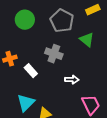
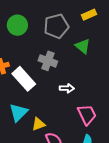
gray pentagon: (62, 21) -> (56, 26), turned 30
white rectangle: (31, 71) -> (24, 79), size x1.6

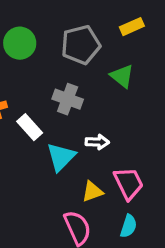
white rectangle: (24, 79) -> (30, 127), size x0.7
cyan triangle: (18, 112) -> (61, 157), moved
yellow triangle: (38, 124) -> (92, 192), moved

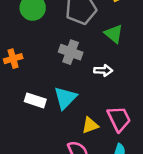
white rectangle: (30, 127) -> (35, 100), moved, turned -30
white arrow: (97, 142) -> (103, 70), moved

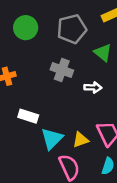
cyan triangle: (65, 98) -> (52, 139), moved

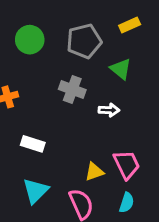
cyan triangle: (52, 139) -> (36, 191), moved

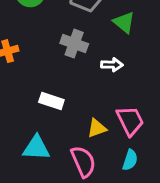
white rectangle: (33, 144) -> (51, 101), moved
cyan triangle: (36, 191) -> (36, 148), turned 48

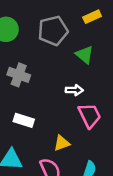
gray cross: (74, 44) -> (19, 75), moved
pink trapezoid: (130, 121) -> (90, 115), moved

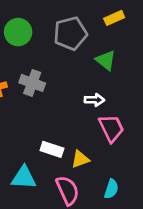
white rectangle: (24, 120) -> (52, 149), moved

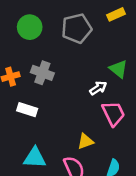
green triangle: (106, 60) -> (118, 69), moved
white arrow: (94, 100) -> (98, 88), turned -36
white rectangle: (52, 149) -> (27, 110), moved

